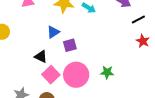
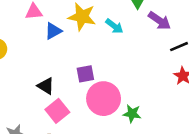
blue triangle: (53, 32) -> (53, 31), moved
pink circle: (76, 75) -> (104, 99), moved

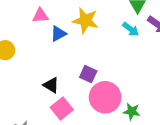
cyan arrow: (114, 26) -> (131, 29), moved
purple square: (85, 74) -> (88, 74), turned 35

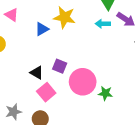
pink triangle: (40, 15) -> (12, 15), moved, turned 40
cyan arrow: (131, 29) -> (103, 24), turned 144
purple square: (88, 74) -> (60, 66), moved

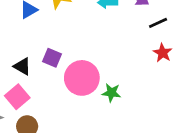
pink square: (46, 92) -> (17, 97), moved

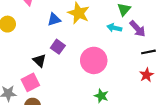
purple square: (52, 58) -> (58, 47), moved
pink circle: (82, 78) -> (94, 60), moved

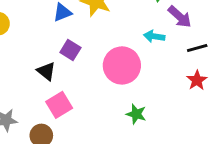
cyan arrow: (114, 28) -> (154, 36), moved
pink square: (30, 82) -> (59, 105), moved

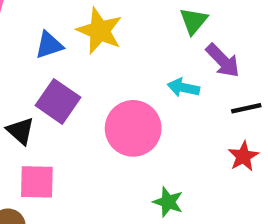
purple square: (70, 50) -> (58, 101), size x1.4
pink square: (59, 105) -> (37, 182), turned 30
green star: (136, 114) -> (168, 202), moved

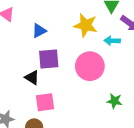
yellow star: (100, 31) -> (86, 25), moved
purple square: (58, 101) -> (49, 59), turned -30

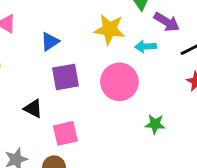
black triangle: (32, 78) -> (33, 109), moved

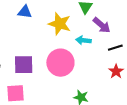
blue triangle: (50, 41) -> (25, 12), moved, turned 32
purple square: (65, 77) -> (24, 65), moved

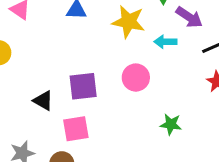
pink circle: (60, 63) -> (136, 78), size x0.7

